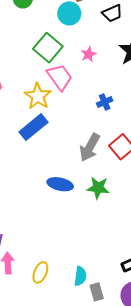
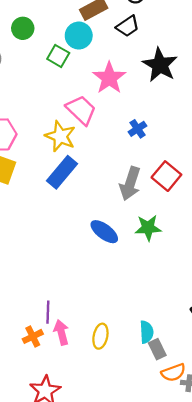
green square: (48, 48) -> (58, 56), moved, size x0.7
pink star: (89, 54) -> (109, 78), size x1.8
blue ellipse: (60, 184) -> (104, 232), turned 35
gray rectangle: (97, 292) -> (157, 349), moved

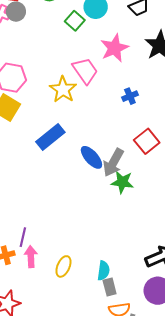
blue rectangle: (62, 172) -> (50, 137), moved
gray arrow: (130, 184) -> (113, 163), moved
blue ellipse: (104, 232) -> (91, 157), moved

